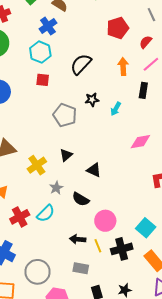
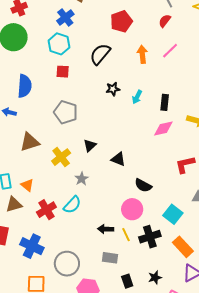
red pentagon: (118, 28) -> (121, 21), moved
red semicircle: (146, 42) -> (165, 21), moved
black rectangle: (143, 90) -> (165, 102), moved
gray pentagon: (65, 115) -> (66, 112), moved
black semicircle: (81, 199) -> (143, 185), moved

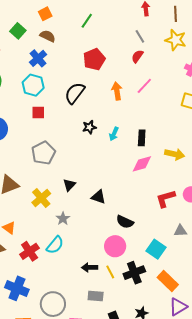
gray pentagon: (66, 112) -> (43, 153), turned 30

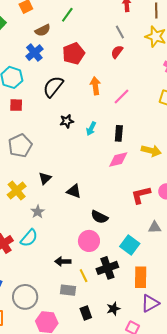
brown semicircle: (48, 36) -> (43, 30), moved, turned 126
blue cross: (38, 58) -> (34, 53), moved
pink line: (144, 86) -> (121, 96), moved
yellow line: (110, 272) -> (84, 276), moved
orange rectangle: (168, 281) -> (141, 277), turned 45

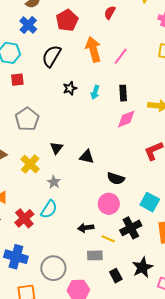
orange arrow: (95, 86) -> (93, 49), size x1.4
yellow line: (84, 276) -> (108, 239), turned -32
black star: (113, 309) -> (142, 267), size x1.5

